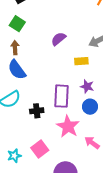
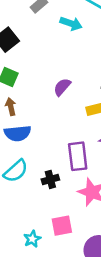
blue semicircle: (17, 70) -> (18, 133), turned -50
pink square: (40, 149) -> (62, 226), turned 36

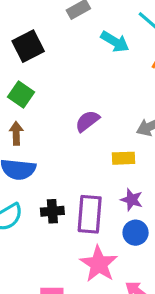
black cross: (50, 179) -> (52, 211), moved

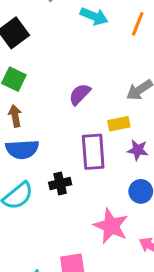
purple star: (132, 200) -> (138, 150), moved
purple rectangle: (90, 214) -> (93, 152), moved

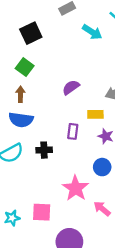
purple rectangle: (93, 152) -> (73, 131), size x0.6

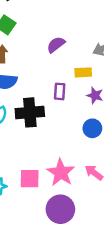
black cross: (44, 150) -> (30, 112), size x1.6
pink star: (76, 188) -> (61, 172), moved

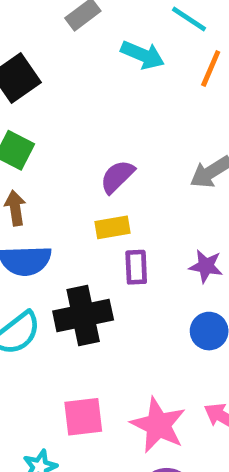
yellow rectangle: (83, 72) -> (113, 227), moved
pink square: (30, 179) -> (83, 417), moved

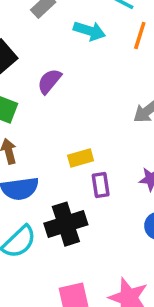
purple semicircle: (117, 177) -> (49, 81), moved

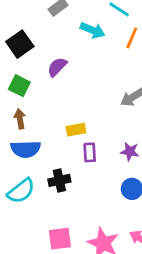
black cross: (66, 224) -> (59, 180), size x0.7

